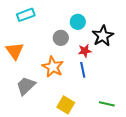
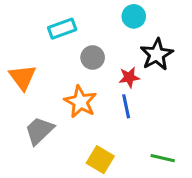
cyan rectangle: (26, 15) -> (62, 29), moved
cyan circle: (78, 22) -> (134, 16), moved

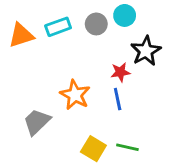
gray circle: (93, 58) -> (96, 24), moved
orange triangle: (23, 77) -> (21, 35), moved, turned 48
green line: (163, 158) -> (127, 147), moved

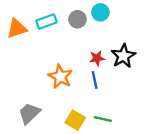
black star: (146, 51) -> (123, 56), moved
gray trapezoid: (37, 122) -> (29, 113), moved

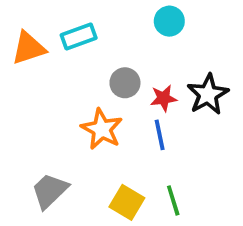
gray circle: (77, 19) -> (125, 83), moved
green line: (103, 119) -> (173, 200), turned 60

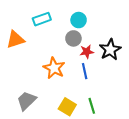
cyan circle: (169, 21) -> (79, 20), moved
orange triangle: (29, 48) -> (15, 39), moved
gray circle: (125, 83) -> (73, 38), moved

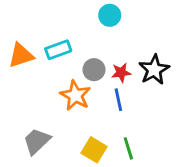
cyan rectangle: (42, 19) -> (58, 50), moved
cyan circle: (79, 20) -> (110, 15), moved
gray circle: (73, 38) -> (94, 70), moved

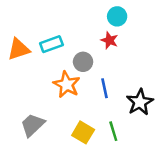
cyan circle: (110, 15) -> (117, 16), moved
black star: (154, 70) -> (140, 102), moved
red star: (121, 73) -> (110, 40), moved, turned 30

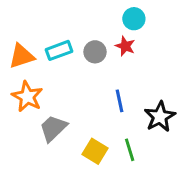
gray circle: (83, 62) -> (95, 52), moved
orange star: (67, 85) -> (27, 97), moved
gray trapezoid: (33, 125) -> (53, 128), moved

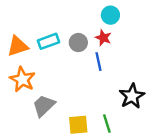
blue line: (119, 101) -> (99, 62), moved
yellow square: (95, 151) -> (78, 125), turned -36

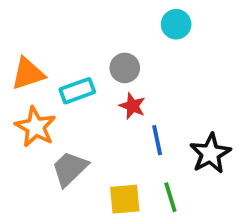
red star: (103, 38) -> (132, 106), moved
cyan rectangle: (49, 41) -> (77, 91), moved
blue line: (99, 62) -> (157, 140), moved

